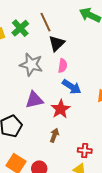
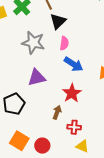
red star: (61, 109) -> (72, 93), moved
red cross: (85, 150) -> (74, 127), moved

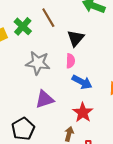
black triangle: (58, 21) -> (76, 38), moved

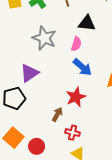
black triangle: (76, 38) -> (87, 23), turned 42
purple triangle: (45, 99) -> (29, 73), moved, turned -30

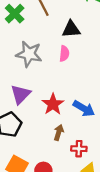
blue arrow: (82, 67) -> (84, 109), moved
red star: (76, 97) -> (53, 104), moved

